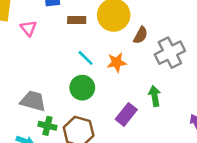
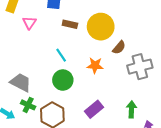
cyan line: (86, 58) -> (61, 55), moved
green arrow: (155, 96) -> (131, 109), moved

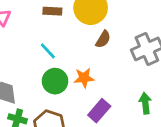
brown semicircle: (119, 47) -> (103, 39), moved
orange star: (95, 65) -> (84, 78), moved

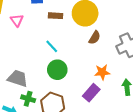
orange star: (84, 78) -> (102, 72), moved

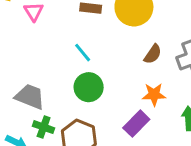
brown semicircle: (95, 38) -> (153, 54), moved

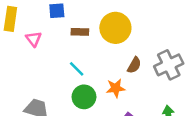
orange star: (154, 94) -> (116, 88), moved

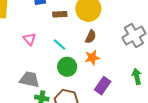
pink triangle: (33, 39) -> (30, 39), moved
brown semicircle: (134, 65) -> (91, 37), moved

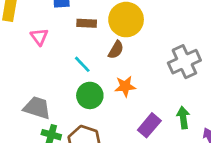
brown semicircle: (91, 37) -> (116, 50), moved
pink triangle: (30, 39) -> (39, 37), moved
purple rectangle: (103, 86) -> (149, 125), moved

